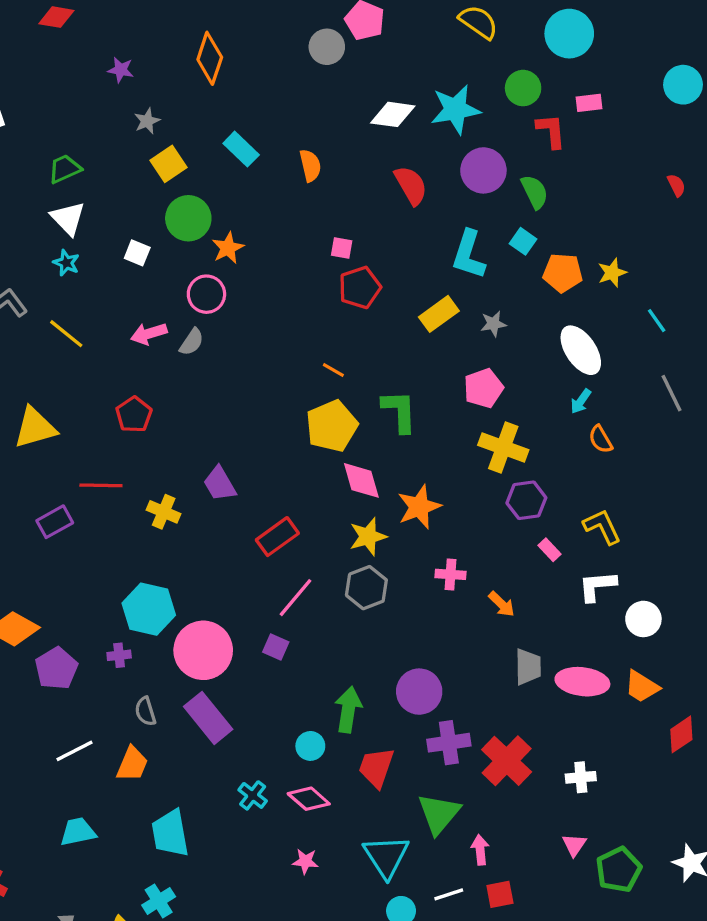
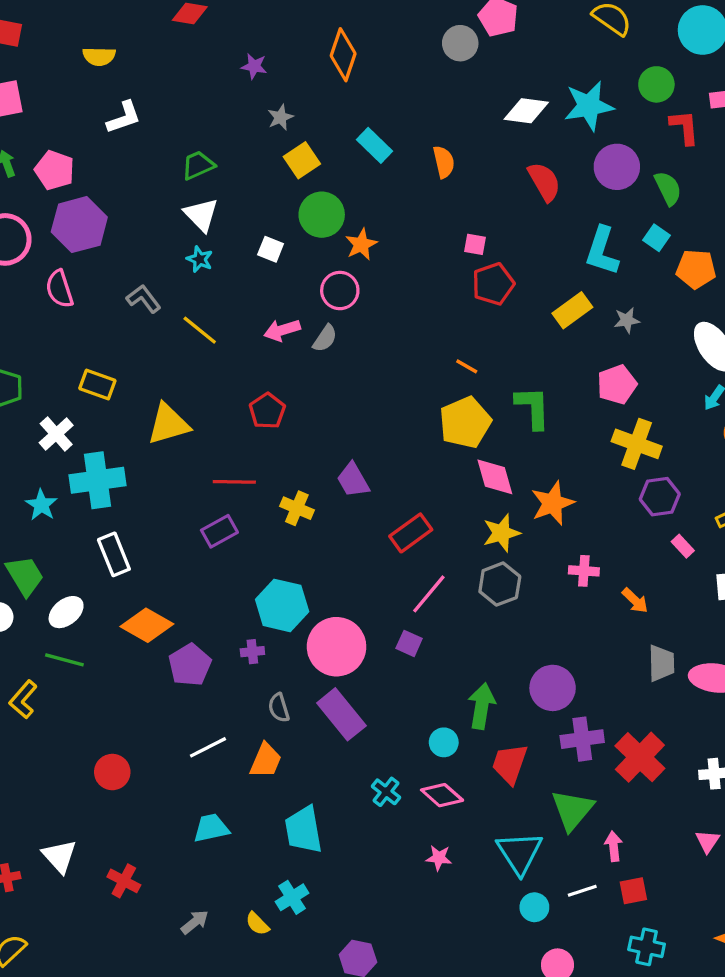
purple rectangle: (55, 522) -> (219, 531), moved

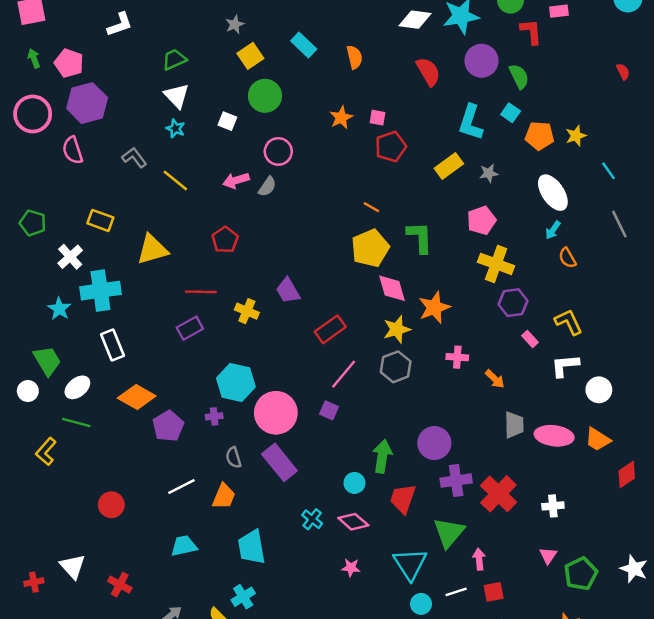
orange star: (361, 244) -> (341, 118), moved

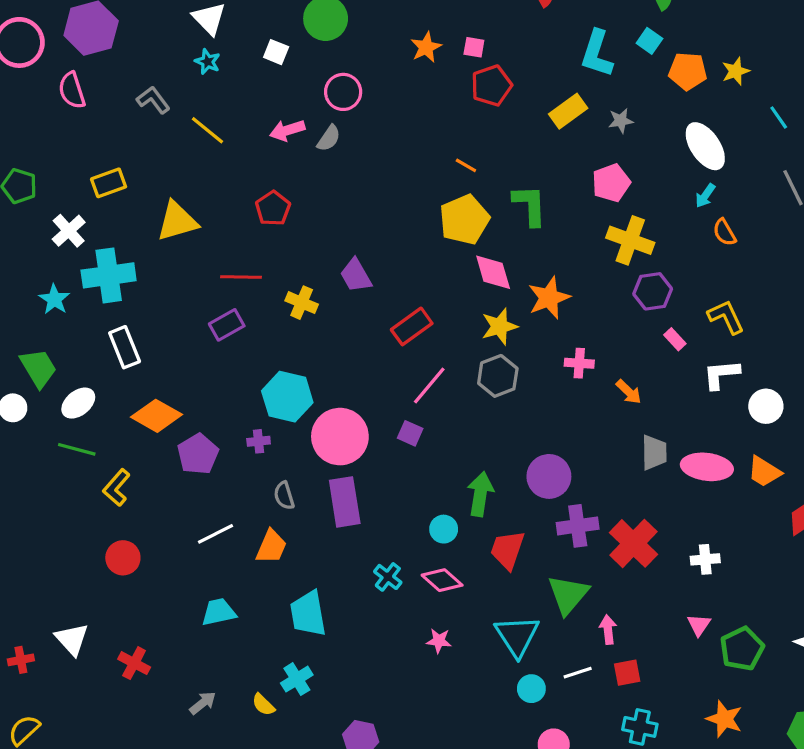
yellow rectangle: (100, 220) -> (109, 183), turned -40
yellow L-shape: (46, 451) -> (117, 488), moved
purple rectangle: (279, 462) -> (345, 502), turned 30

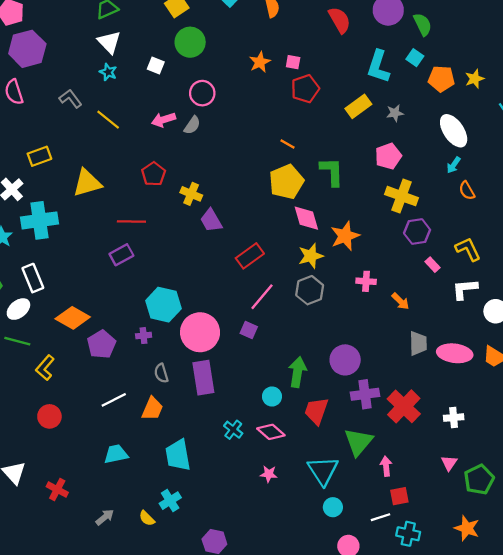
yellow cross: (302, 303) -> (191, 194), moved
white rectangle: (125, 347) -> (33, 278), moved
white line: (578, 673) -> (380, 517), moved

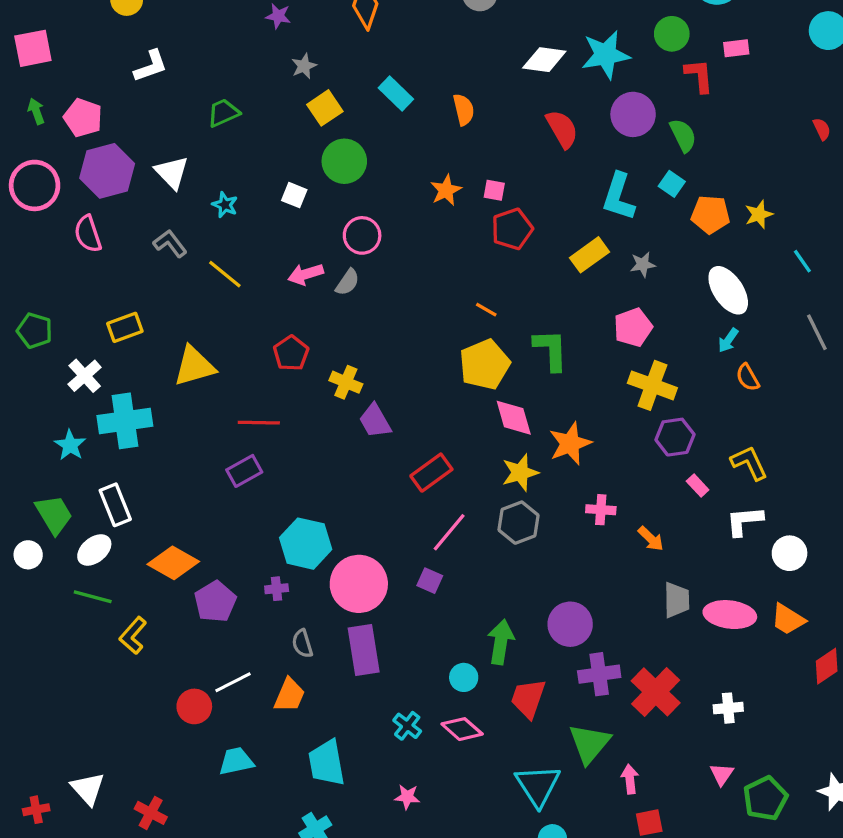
white triangle: (109, 42) -> (172, 173), moved
red circle: (49, 416) -> (194, 706), moved
pink star: (269, 474) -> (407, 797), moved

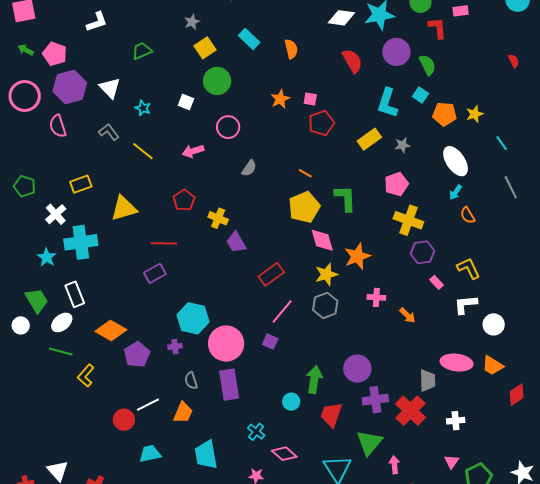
green arrow: (36, 111) -> (26, 50), turned -42
gray semicircle: (348, 282) -> (249, 168), moved
gray trapezoid: (677, 600) -> (427, 381), moved
pink diamond: (462, 729) -> (284, 454), moved

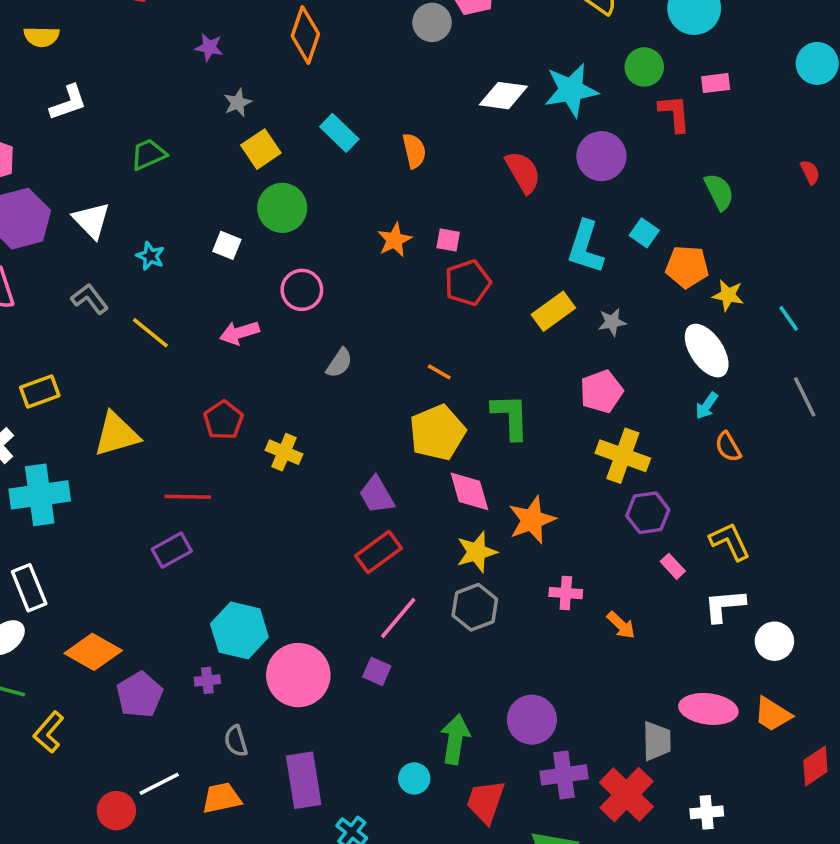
green semicircle: (427, 65) -> (719, 192), moved
yellow star: (475, 114) -> (728, 295), moved, turned 30
purple trapezoid: (236, 242) -> (377, 495), moved
purple rectangle: (229, 385) -> (304, 780), moved
orange trapezoid: (183, 413) -> (222, 798), turned -125

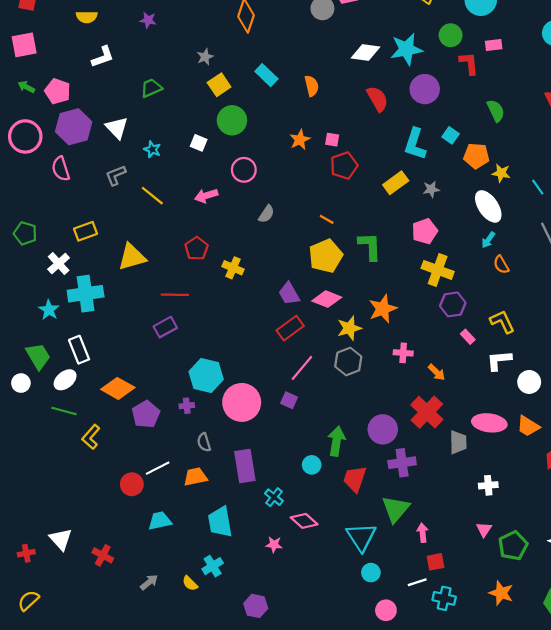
purple star: (209, 47) -> (148, 20), moved
gray L-shape: (90, 299) -> (116, 175), turned -75
pink diamond: (469, 491) -> (327, 299), moved, turned -52
red cross: (626, 795) -> (427, 412), moved

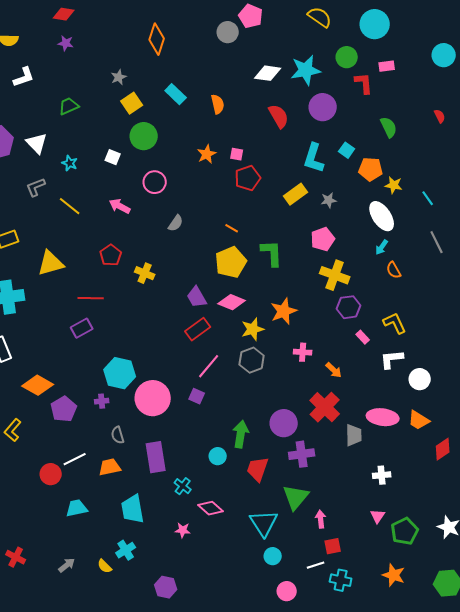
pink arrow: (206, 196) -> (120, 206), turned 45
red cross: (103, 555) -> (16, 557), moved

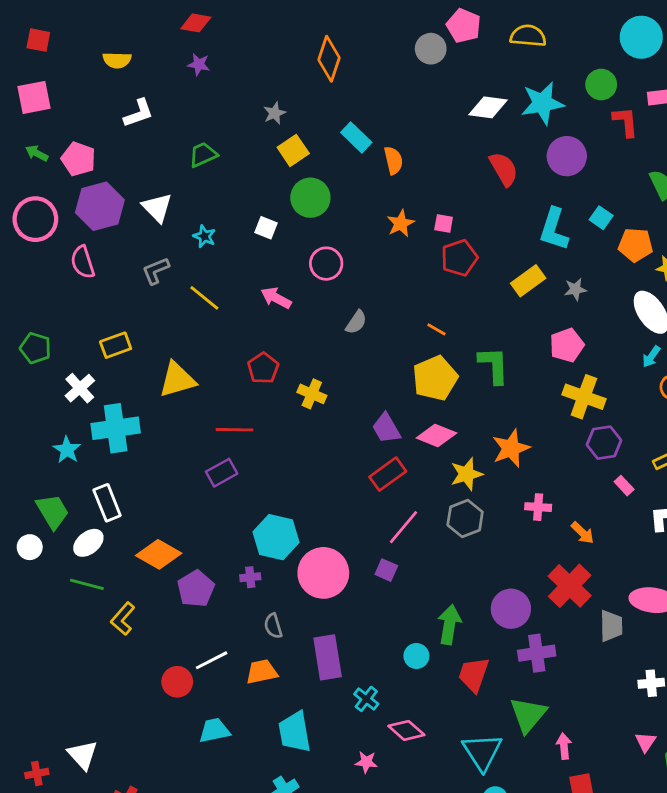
yellow semicircle: (320, 17) -> (528, 36), moved, turned -30
orange semicircle: (218, 104) -> (393, 160), moved

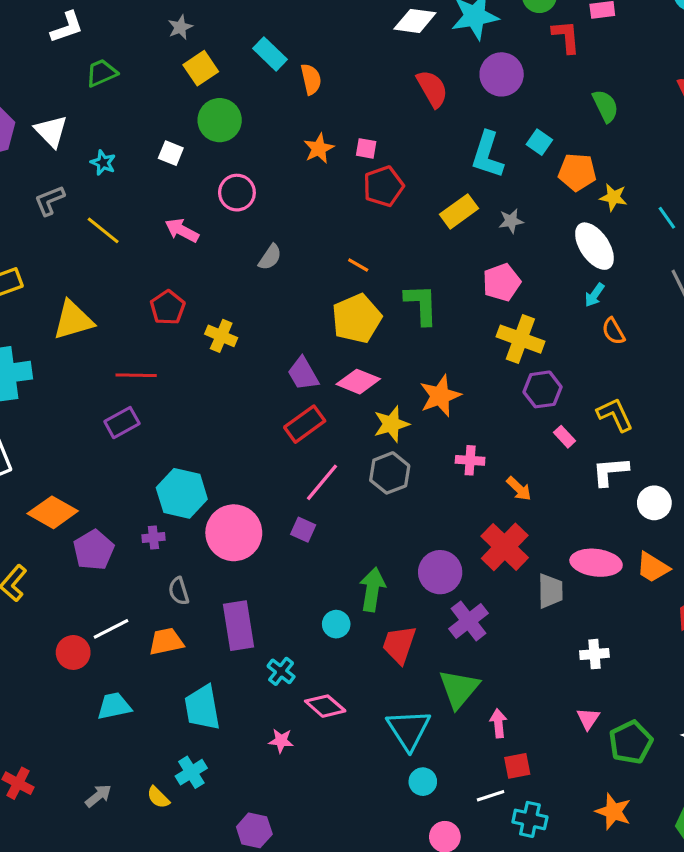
white L-shape: (139, 113) -> (67, 27), moved
purple cross: (537, 653) -> (468, 621), turned -30

